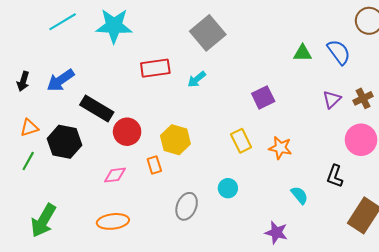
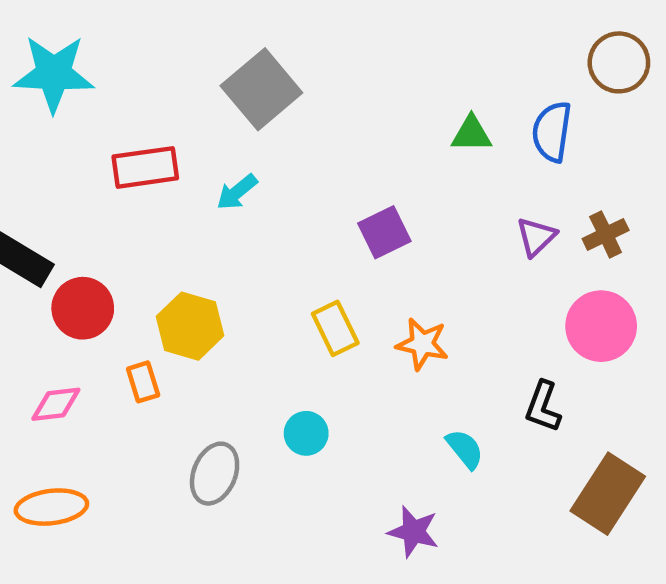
blue semicircle: (339, 52) -> (552, 132), turned -136

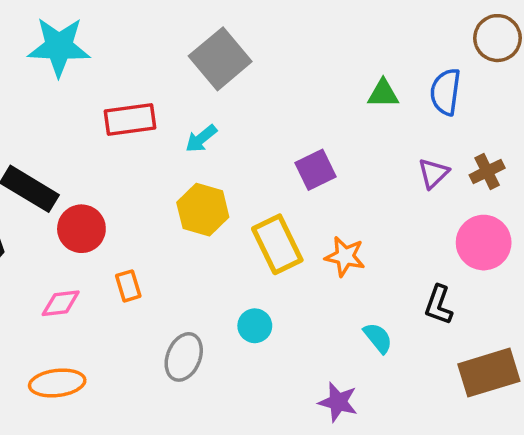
yellow hexagon: (190, 326) -> (203, 210), moved
yellow rectangle: (335, 328) -> (277, 244), size x1.4
brown rectangle: (608, 494) -> (489, 373), turned 40

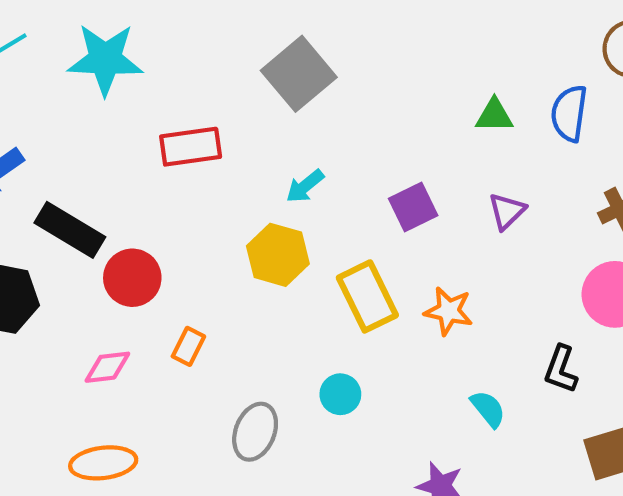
cyan arrow: (201, 139) -> (305, 186), moved
purple triangle: (433, 173) -> (507, 211), moved
orange rectangle: (128, 286) -> (188, 346), turned 44

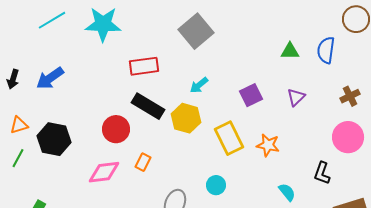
black rectangle: (70, 230) -> (148, 106), moved
pink diamond: (107, 367) -> (104, 172), size x1.4

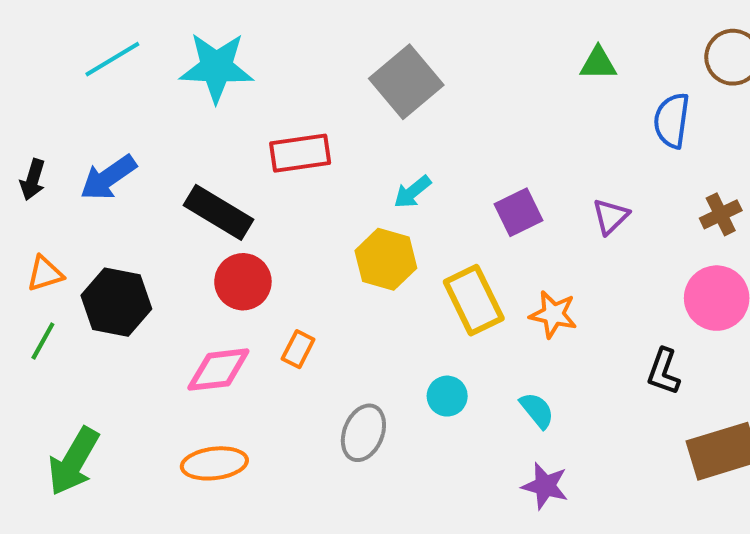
green triangle: (290, 51) -> (598, 63), moved
black rectangle: (148, 106) -> (218, 212), moved
cyan semicircle: (287, 192) -> (537, 410), moved

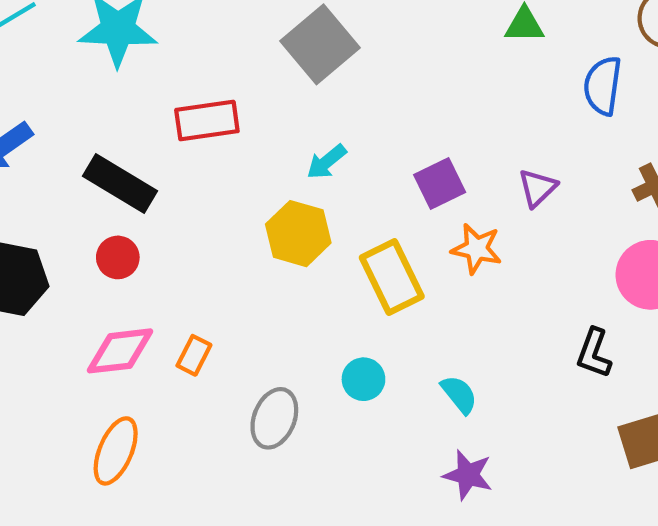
red circle: (243, 282) -> (118, 257), moved, size x0.7
orange star: (553, 314) -> (477, 249), moved
orange rectangle: (298, 349) -> (194, 355), moved
orange ellipse: (214, 463) -> (116, 451), turned -60

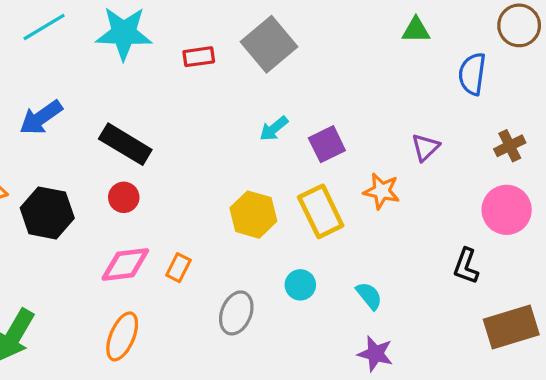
red rectangle: (207, 120) -> (199, 57), moved, size x0.7
purple square: (440, 184) -> (327, 144), moved
yellow hexagon: (298, 234) -> (253, 215), moved

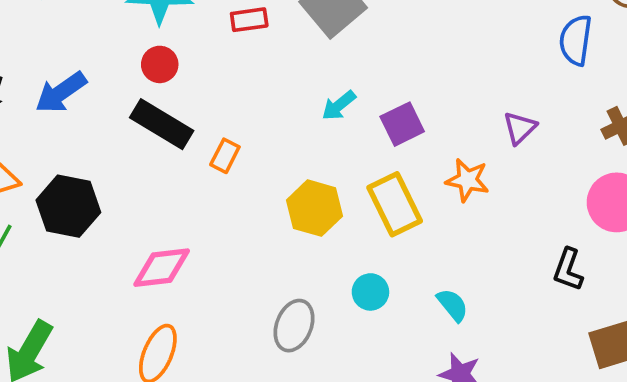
red circle: (124, 197) -> (160, 64), moved
orange rectangle: (178, 268) -> (225, 156), moved

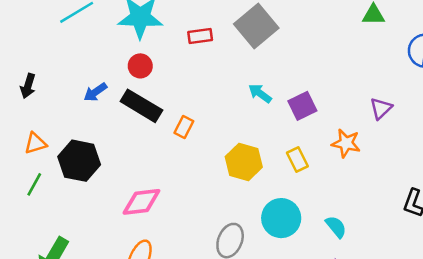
blue arrow: (61, 92) -> (95, 92), moved, size x0.7
cyan arrow: (339, 105) -> (260, 93), turned 75
yellow rectangle: (395, 204) -> (297, 159), size x0.6
cyan circle: (370, 292) -> (281, 218), size x1.6

